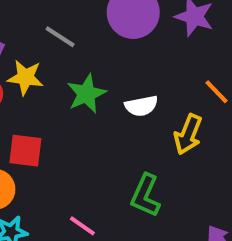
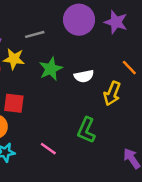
gray line: (60, 37) -> (35, 34), turned -48

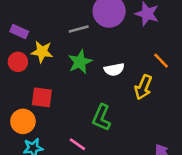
gray line: (35, 34) -> (79, 29), moved
green L-shape: (86, 130) -> (101, 118), moved

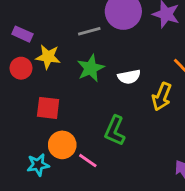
orange circle: (23, 121) -> (62, 145), moved

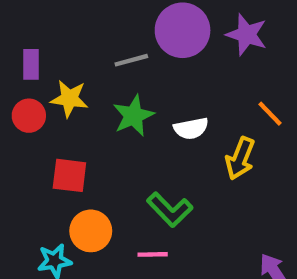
purple rectangle: (22, 34) -> (31, 64), turned 66
green L-shape: (115, 131) -> (170, 210), turned -68
pink line: (88, 161) -> (153, 254), moved, turned -36

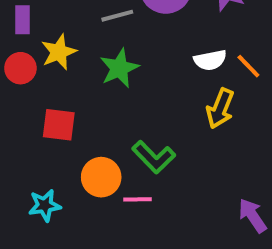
yellow star: (69, 99) -> (59, 52), turned -30
white semicircle: (191, 128) -> (210, 60), moved
orange circle: (91, 231) -> (101, 177), moved

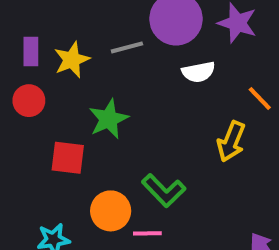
yellow star: (59, 52) -> (72, 60), moved
white semicircle: (210, 60) -> (198, 72), moved
green star: (119, 68) -> (109, 119), moved

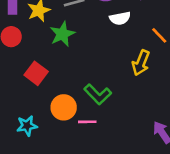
green star: (109, 119) -> (62, 34), moved
red square: (68, 158) -> (36, 73), turned 30

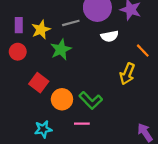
orange circle: (64, 107) -> (62, 99), moved
cyan star: (27, 126) -> (43, 129), moved

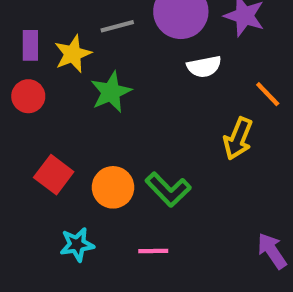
gray line: (71, 23) -> (117, 26), moved
red square: (39, 83) -> (54, 175), moved
pink line: (82, 124) -> (153, 251), moved

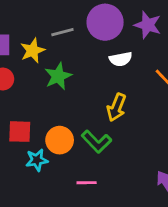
yellow arrow: (238, 139) -> (116, 107), moved
red square: (54, 175) -> (20, 132), turned -35
cyan star: (77, 245) -> (37, 160), moved

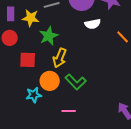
yellow star: (33, 51) -> (31, 18), turned 30
yellow arrow: (116, 107) -> (60, 58), moved
red square: (20, 132) -> (28, 60), moved

